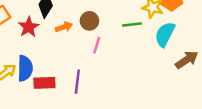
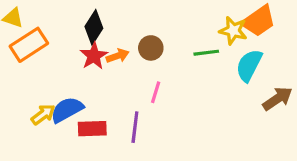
red star: (29, 27) -> (94, 56), moved
pink line: (97, 45) -> (156, 92), moved
blue semicircle: (25, 68) -> (67, 110), turned -120

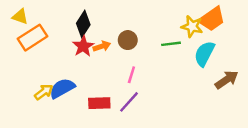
purple line: (135, 127) -> (129, 102), moved, turned 35
red rectangle: (92, 129) -> (99, 103), moved

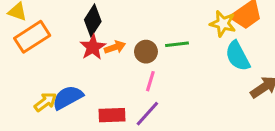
brown circle: (128, 40) -> (146, 52), moved
green line: (171, 44) -> (177, 44), moved
cyan semicircle: (204, 54) -> (238, 56), turned -55

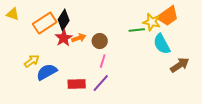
orange rectangle: (32, 37) -> (45, 23), moved
green line: (177, 44) -> (137, 30), moved
yellow arrow: (45, 102) -> (32, 61), moved

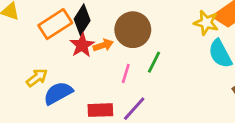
green line: (137, 30) -> (154, 62), moved, turned -56
brown circle: (100, 41) -> (133, 30), moved, size x1.6
pink line: (103, 61) -> (126, 73), moved

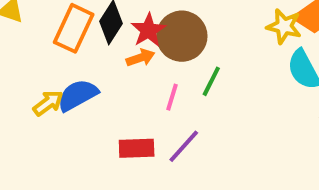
orange rectangle: (55, 24) -> (74, 28), turned -32
red star: (82, 45) -> (148, 30), moved
blue semicircle: (58, 93) -> (78, 95), moved

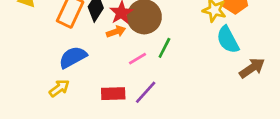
pink line: (172, 97) -> (137, 59), turned 42
yellow arrow: (48, 103) -> (59, 88), moved

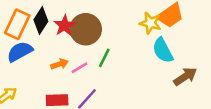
orange arrow: (116, 32) -> (60, 64), moved
blue semicircle: (73, 57) -> (20, 52), moved

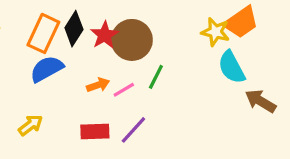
brown arrow: (185, 76) -> (260, 101), turned -115

